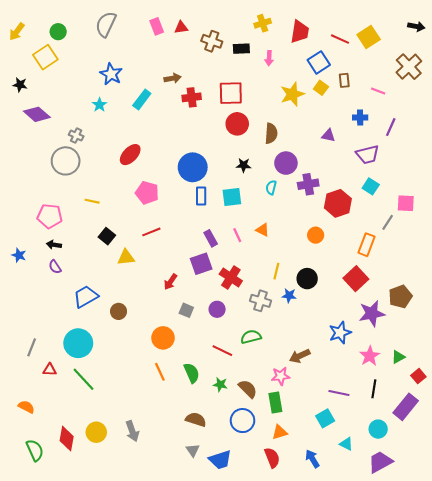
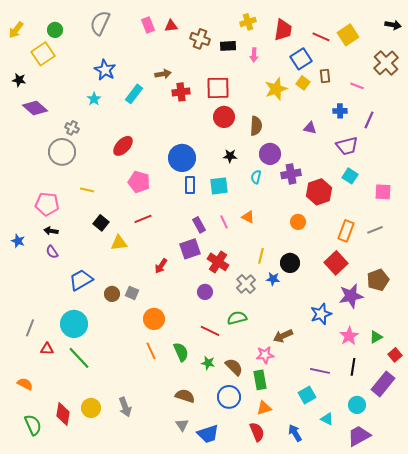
gray line: (388, 222) -> (375, 230), moved, turned 35
gray cross: (261, 301) -> (246, 284), turned 30
gray square: (186, 310) -> (132, 293), moved

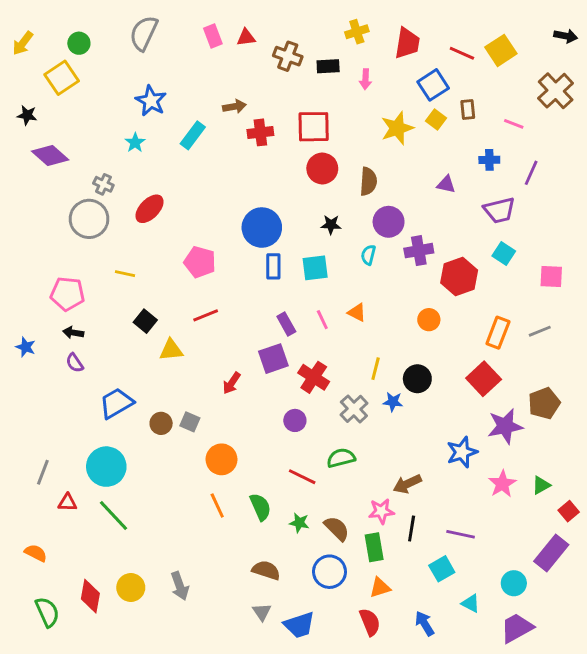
red ellipse: (123, 146) -> (150, 209), moved
black line: (353, 367) -> (412, 528), moved

